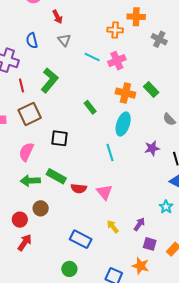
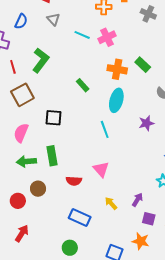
blue semicircle: (32, 41) -> (21, 21), turned -140
green rectangle: (56, 176) -> (52, 156), turned 54
red semicircle: (79, 188) -> (74, 181), moved
red arrow: (25, 242) -> (22, 233), moved

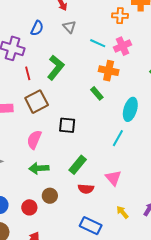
orange cross: (117, 69) -> (109, 71), moved
cyan line: (105, 129) -> (118, 138), turned 48
green rectangle: (52, 156) -> (78, 165), moved, turned 48

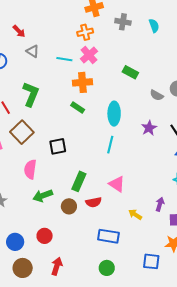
orange cross: (120, 16) -> (85, 32), moved
brown circle: (50, 196) -> (69, 206), moved

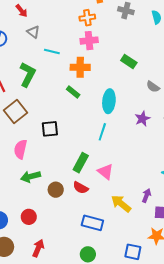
pink cross: (89, 55) -> (89, 41), turned 30
cyan line: (64, 59) -> (52, 52), moved
green rectangle: (79, 181) -> (81, 163), moved
red semicircle: (94, 202) -> (81, 188), turned 35
yellow arrow: (135, 214) -> (121, 204), size x1.5

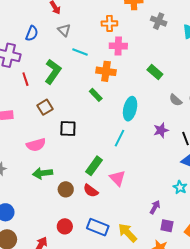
orange cross: (87, 18) -> (109, 23), moved
brown square: (15, 112) -> (45, 107), moved, size x0.7
pink semicircle: (20, 149) -> (36, 145), turned -126
yellow arrow: (121, 204) -> (128, 233), moved
red circle: (29, 217) -> (65, 226), moved

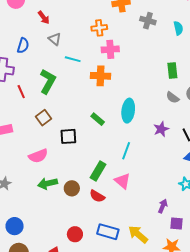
green rectangle: (155, 72) -> (172, 70), moved, turned 49
green rectangle: (96, 95) -> (98, 119), moved
cyan line: (119, 138) -> (126, 151), moved
brown circle: (66, 189) -> (72, 188), moved

